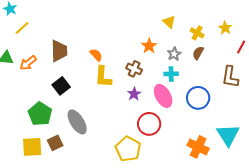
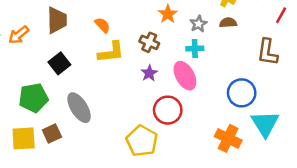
brown semicircle: (198, 53) -> (228, 23), turned 56
yellow L-shape: (103, 77) -> (111, 52), turned -100
blue circle: (198, 98) -> (242, 93), moved
green pentagon: (40, 114) -> (33, 98), turned 30

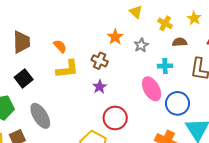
brown semicircle: (228, 23) -> (180, 42), moved
cyan cross: (195, 49) -> (165, 66), moved
pink ellipse: (185, 76) -> (152, 89), moved

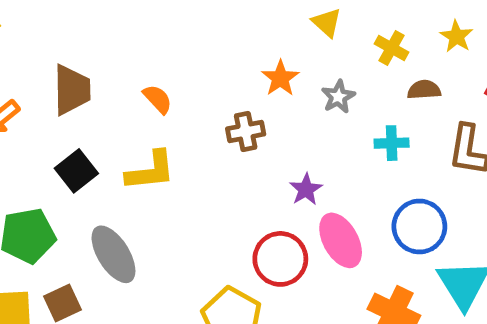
brown cross: (100, 61) -> (246, 131), turned -35
yellow L-shape: (67, 69) -> (151, 171), moved
purple star: (100, 87) -> (306, 189), moved
pink ellipse: (152, 89) -> (341, 240), moved

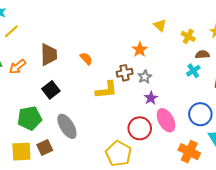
gray star: (338, 97) -> (145, 77), moved
cyan cross: (392, 143) -> (193, 71), moved, turned -32
yellow L-shape: (151, 171) -> (106, 90), moved

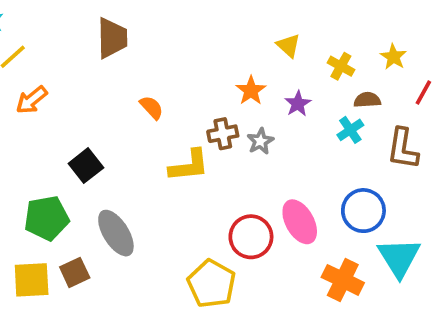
brown trapezoid: (49, 55) -> (112, 38), moved
orange arrow: (17, 67) -> (32, 100), moved
purple star: (151, 98) -> (298, 104), moved

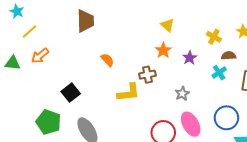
yellow triangle: (288, 46) -> (167, 25), moved
gray star: (260, 141) -> (182, 94), moved
green pentagon: (47, 218) -> (48, 122), turned 30

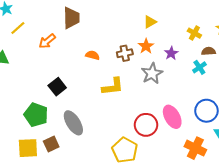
yellow triangle: (167, 25) -> (150, 22), turned 48
orange arrow: (40, 56) -> (47, 41), moved
orange semicircle: (107, 60) -> (93, 55), turned -32
brown cross: (147, 75) -> (125, 53), moved
gray star: (182, 94) -> (152, 73), moved, size x1.5

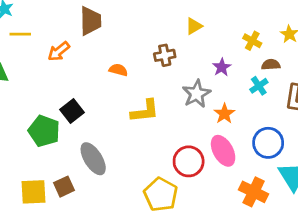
yellow line: (18, 28) -> (20, 34), turned 42
orange star: (146, 46) -> (224, 114), moved
brown cross: (125, 53) -> (165, 55), moved
green pentagon: (36, 115) -> (44, 131), moved

